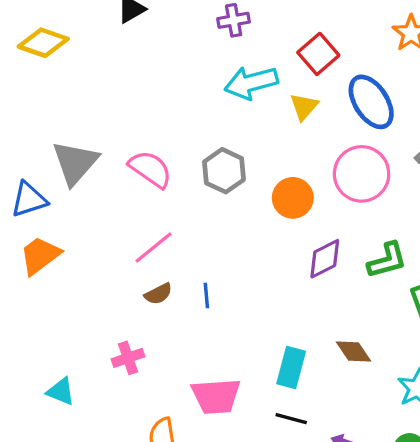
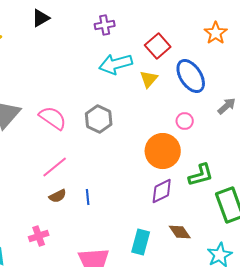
pink circle: (362, 174) -> (185, 121), size x0.5
orange circle: (293, 198) -> (163, 151), moved, size x1.4
purple diamond: (325, 259) -> (162, 191), moved

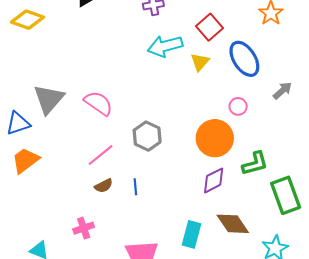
gray hexagon: (99, 119) -> (147, 136), moved
brown diamond: (180, 232) -> (233, 224), size x1.4

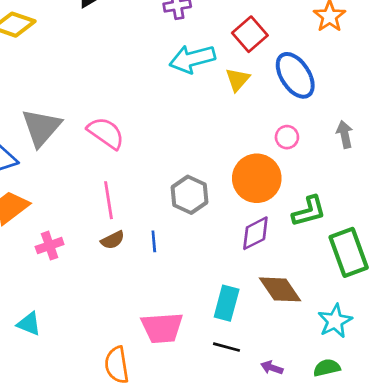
gray arrow: (282, 91) -> (345, 134), moved, turned -60
gray hexagon: (147, 136) -> (190, 195), moved
pink line: (101, 155) -> (109, 200), turned -60
pink cross: (84, 228) -> (50, 246), moved

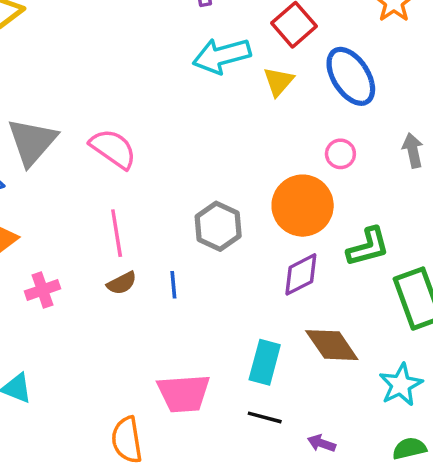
green semicircle: (327, 368) -> (409, 448), moved

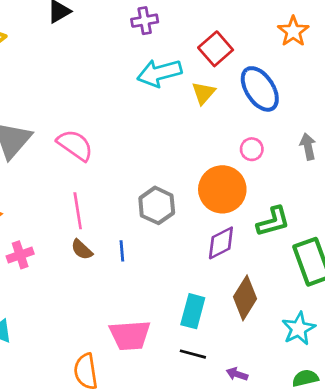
brown semicircle: (122, 283) -> (82, 250), turned 70
brown diamond: (332, 345) -> (245, 298), turned 66

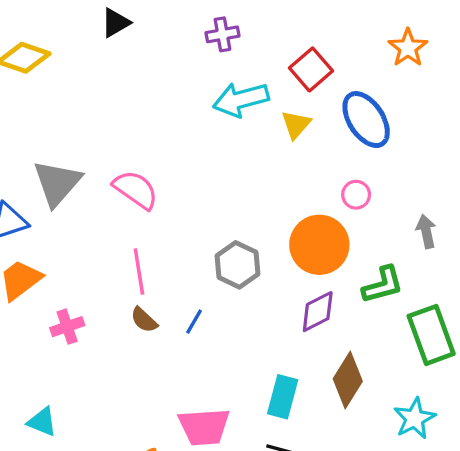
gray arrow: (308, 147) -> (426, 231), moved
blue line: (122, 251) -> (194, 322), turned 35

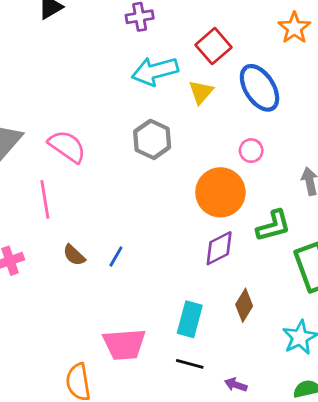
gray hexagon: (238, 265) -> (152, 139), moved
pink line: (139, 271) -> (45, 199), moved
brown diamond: (348, 380) -> (244, 305), size x0.7

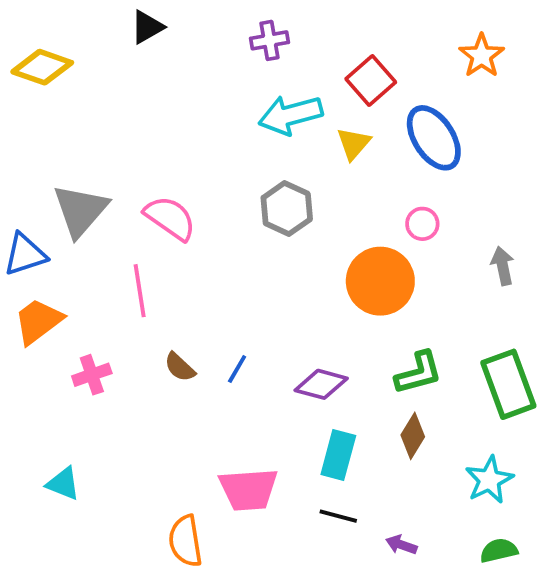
green L-shape: (273, 226) -> (419, 373), moved
purple diamond: (219, 248) -> (321, 384), moved, turned 42

